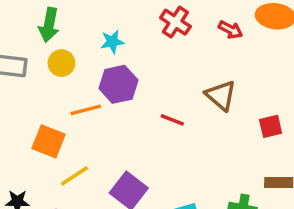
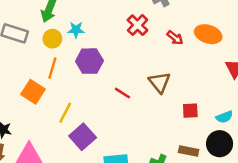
cyan star: (112, 42) -> (76, 30), moved
orange line: (86, 110) -> (52, 68), moved, turned -70
yellow line: (74, 176) -> (65, 113), moved, turned -40

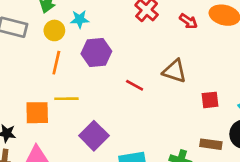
brown triangle: (160, 82) -> (175, 71), turned -30
orange square: (33, 92) -> (37, 113), moved, turned -30
yellow line: (65, 113) -> (66, 99), moved, turned 65

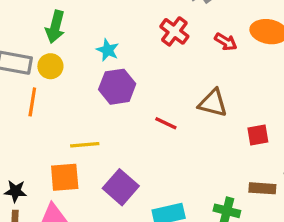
cyan star: (80, 19) -> (108, 50), moved, turned 30
yellow circle: (54, 30) -> (50, 66), moved
orange line: (56, 63) -> (32, 102), moved
orange square: (37, 113) -> (65, 177), moved

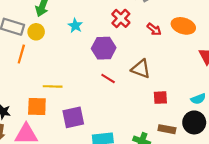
purple hexagon: (117, 87) -> (104, 48), moved
red square: (258, 135) -> (160, 98), moved
purple square: (121, 187) -> (73, 117), turned 30

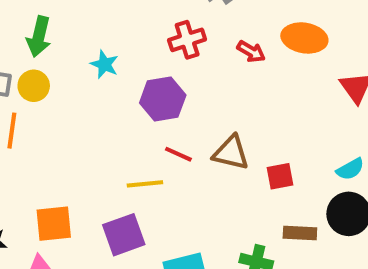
red cross: (121, 18) -> (187, 40), turned 36
brown triangle: (141, 69) -> (231, 153), moved
yellow line: (53, 86) -> (145, 184), moved

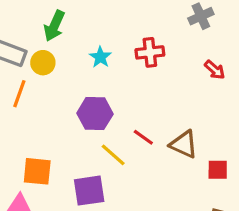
red cross: (187, 40) -> (150, 52), moved
purple hexagon: (163, 99) -> (95, 114), moved
yellow line: (145, 184) -> (113, 155), turned 36

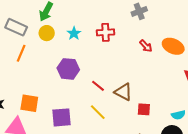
yellow circle: (43, 63) -> (47, 33), moved
yellow line: (113, 155) -> (98, 112), moved

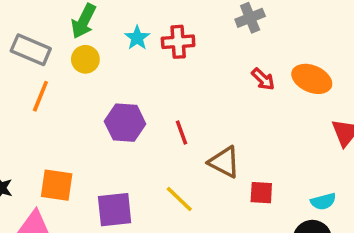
red cross: (106, 32) -> (178, 42), moved
cyan star: (74, 33) -> (137, 38), moved
red line: (98, 86) -> (181, 133), moved, turned 32

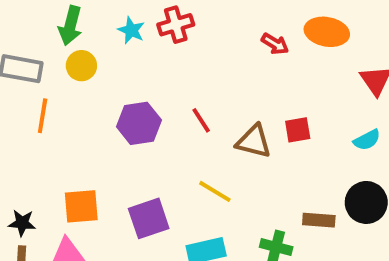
red square: (261, 193) -> (298, 130), moved
cyan semicircle: (323, 201) -> (367, 140), moved

